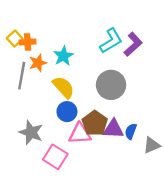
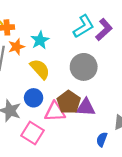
blue circle: (67, 112) -> (34, 98), moved
blue semicircle: (131, 131) -> (102, 139), moved

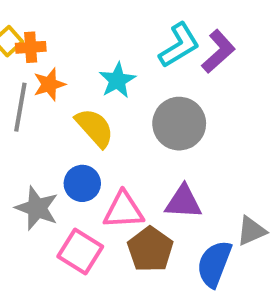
cyan star: (40, 40) -> (117, 80), moved
brown pentagon: (69, 102) -> (150, 249), moved
blue semicircle: (102, 139) -> (214, 264), size x1.6

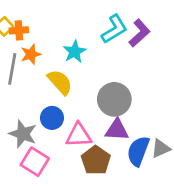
gray circle: (179, 124) -> (114, 99), moved
pink square: (80, 251) -> (35, 162), moved
blue semicircle: (214, 264) -> (138, 151), moved

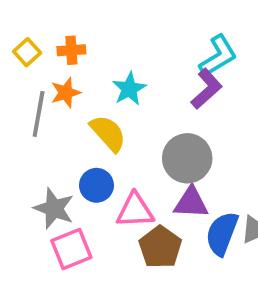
cyan L-shape: (114, 29) -> (218, 56), moved
orange cross: (19, 30) -> (71, 50), moved
purple L-shape: (140, 33) -> (206, 89), moved
pink square: (35, 162) -> (71, 249), turned 36

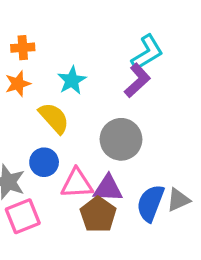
purple triangle: (191, 203) -> (108, 188), moved

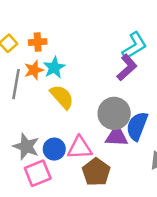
cyan star: (72, 80) -> (54, 68), moved
blue circle: (44, 162) -> (54, 149), moved
purple triangle: (108, 188) -> (117, 136), moved
blue semicircle: (150, 203) -> (137, 126), moved

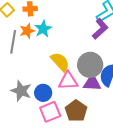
yellow semicircle: (62, 97) -> (60, 62), moved
pink triangle: (80, 148) -> (68, 81), moved
pink square: (38, 173) -> (50, 112), moved

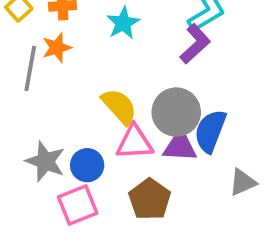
cyan star: (43, 29) -> (123, 23), moved
pink square: (50, 112) -> (78, 205), moved

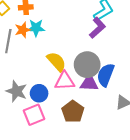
cyan star: (123, 23) -> (36, 28), moved, turned 30

